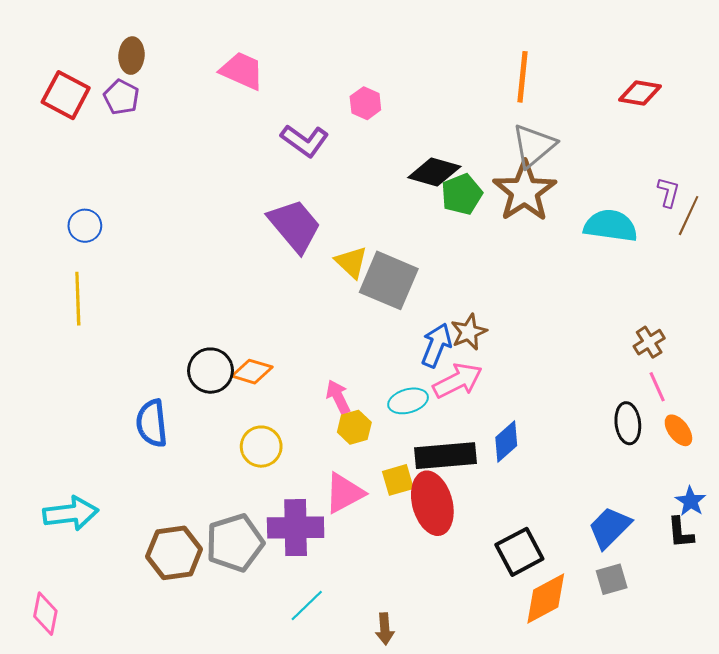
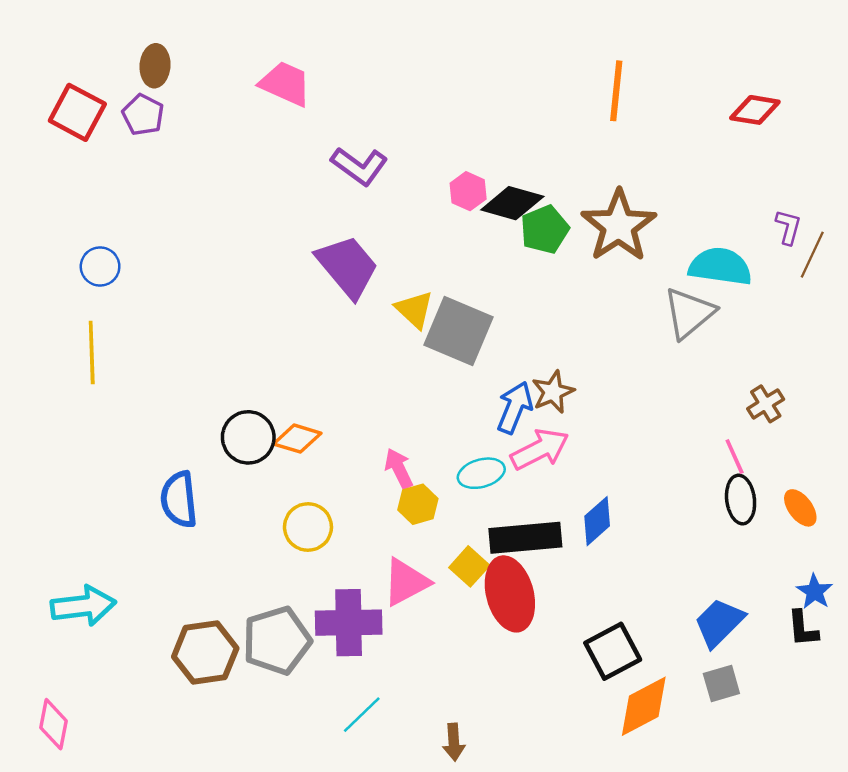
pink hexagon: (365, 103) -> (468, 191), moved
gray triangle: (534, 146) -> (689, 313), moved
pink line: (657, 387) -> (735, 456), moved
yellow square: (398, 480) -> (469, 566), turned -32

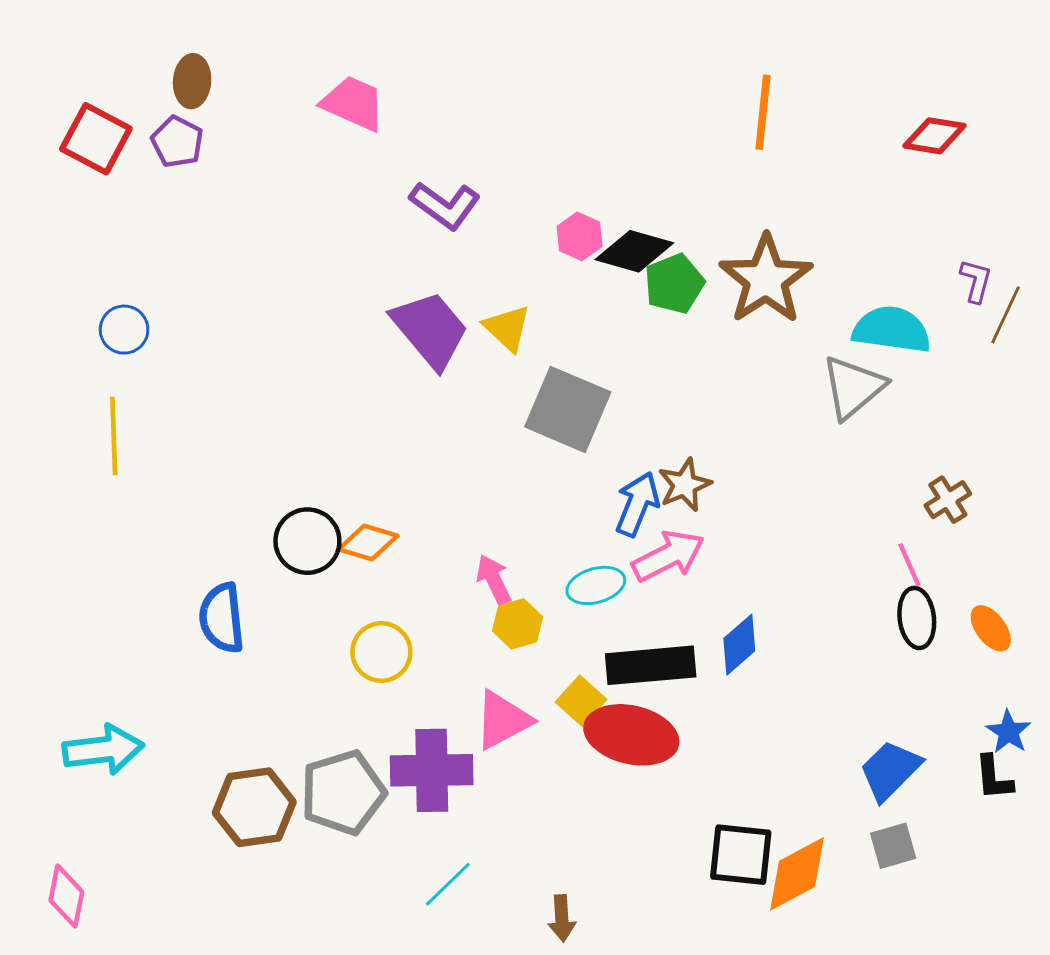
yellow triangle: (414, 310) -> (507, 328), moved
red ellipse: (510, 594) -> (631, 735), turned -62
black square: (613, 651) -> (741, 855), moved, turned 34

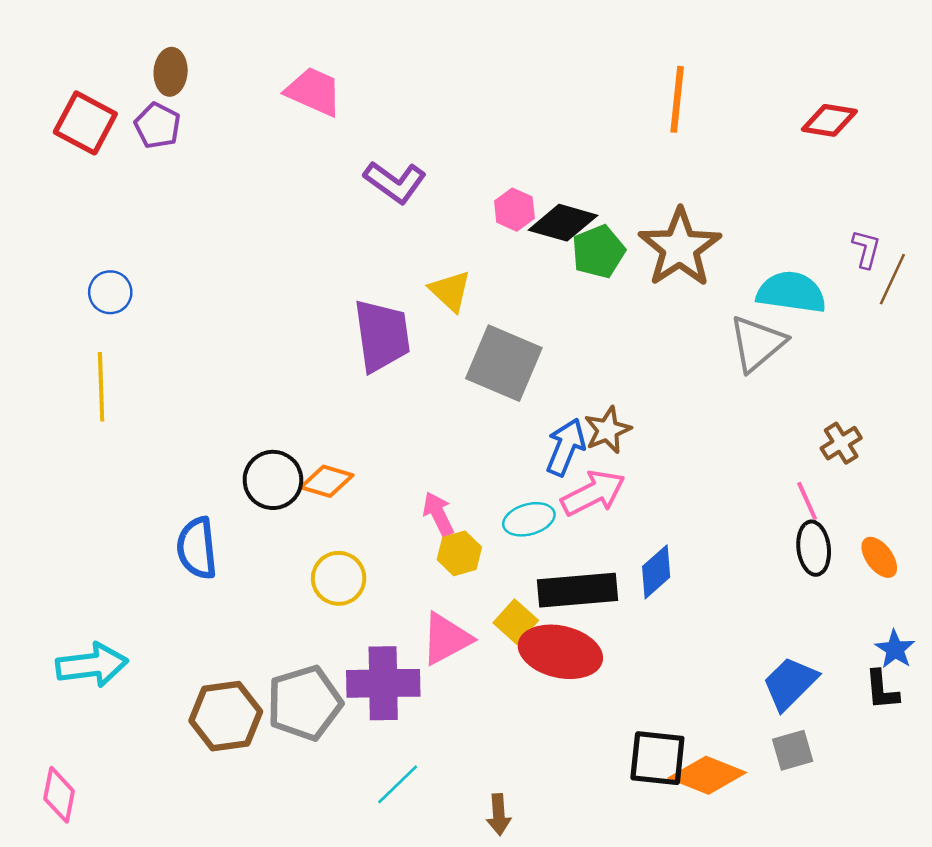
purple trapezoid: (430, 330) -> (382, 336), moved, turned 32
orange diamond: (797, 874) -> (707, 775), turned 50

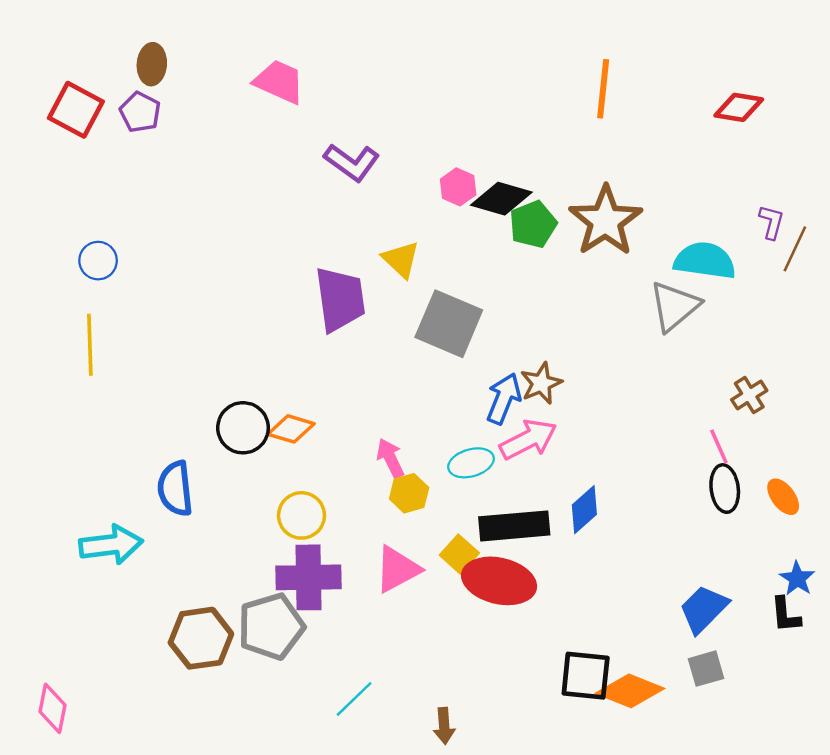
cyan arrow: (92, 665) -> (111, 545), moved
purple cross: (383, 683) -> (308, 577), moved

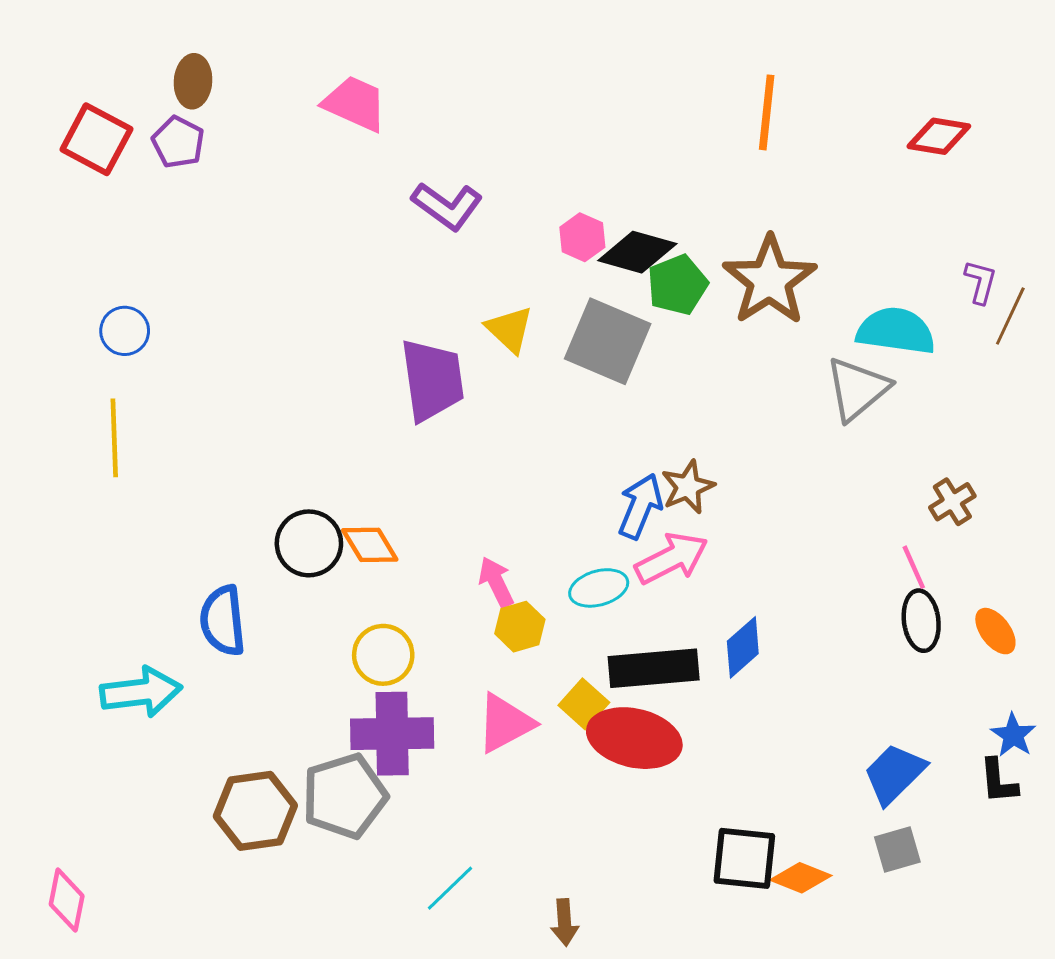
gray square: (449, 324) -> (608, 341), moved
orange diamond: (291, 429) -> (370, 545), turned 42
orange diamond: (630, 691) -> (801, 878), size x0.7

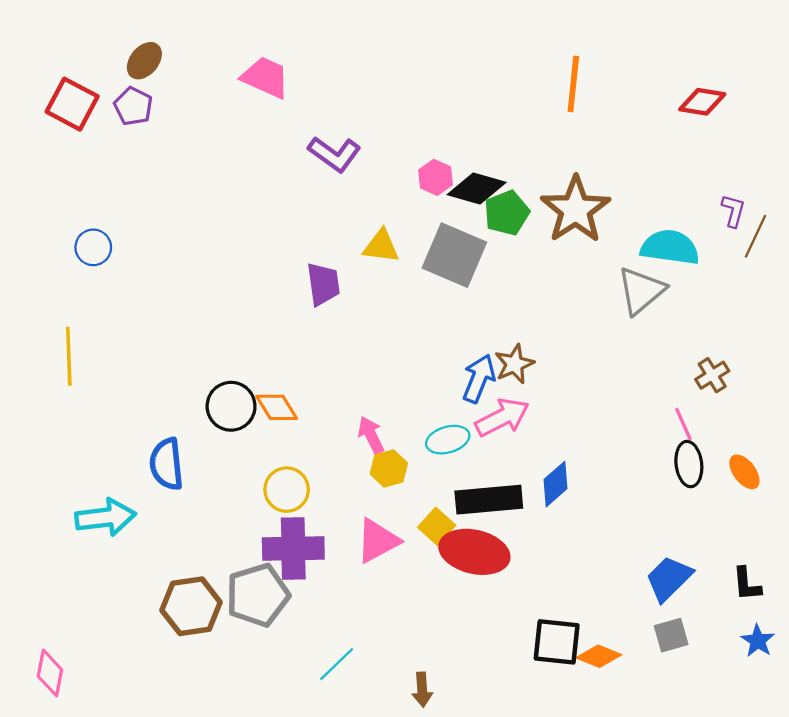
brown ellipse: (193, 81) -> (144, 61), turned 36
yellow triangle: (510, 329) -> (381, 246), turned -36
purple trapezoid: (432, 380) -> (323, 284), size x0.7
yellow line: (114, 438) -> (69, 356), moved
blue star: (1013, 735) -> (758, 641), moved

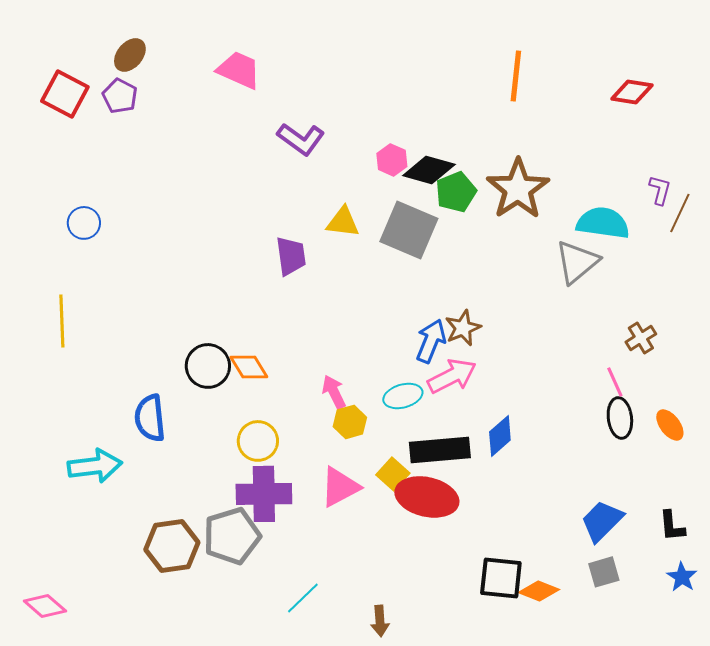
pink diamond: (50, 673) -> (45, 606), turned -60

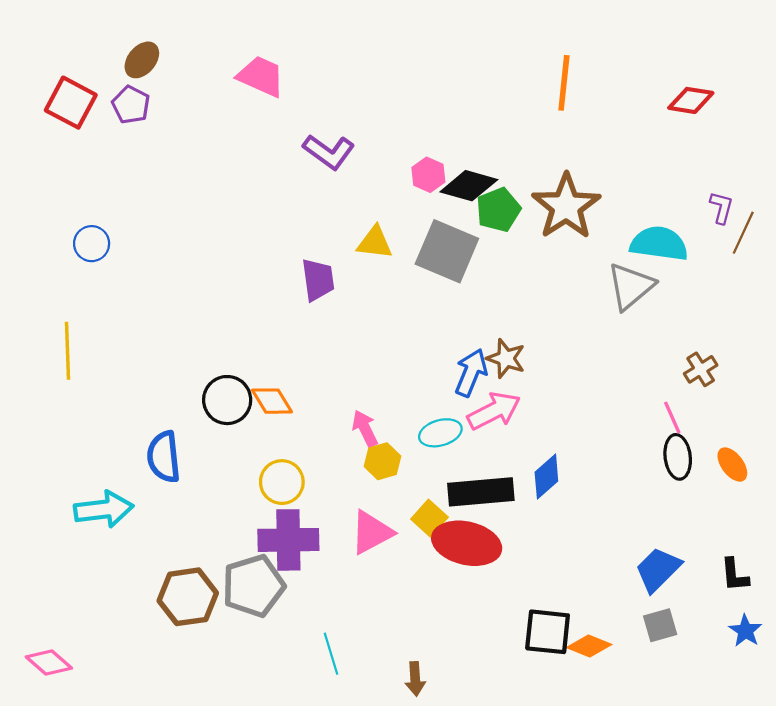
brown star: (463, 328) -> (506, 358), turned -30
cyan line: (303, 598) -> (331, 654), turned -63

